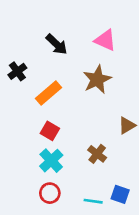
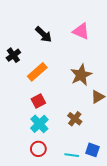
brown star: (97, 79) -> (81, 75), moved
red square: (50, 131) -> (38, 101), turned 32

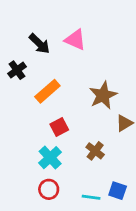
pink triangle: (81, 31) -> (75, 40), moved
black arrow: (44, 34) -> (39, 44), moved
red square: (38, 101) -> (59, 127), moved

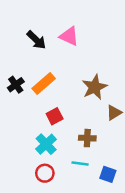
black cross: (17, 70) -> (16, 85), moved
brown cross: (95, 151) -> (87, 138), turned -35
cyan line: (91, 197) -> (80, 164), moved

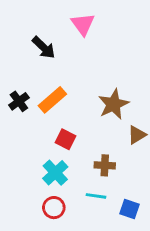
pink triangle: (69, 36) -> (83, 24), moved, turned 30
red square: (55, 116) -> (65, 139), turned -35

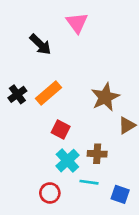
cyan cross: (55, 173) -> (67, 161), moved

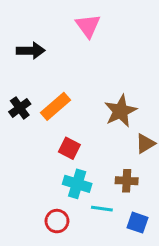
black arrow: (40, 44) -> (31, 51), moved, turned -45
brown cross: (97, 154) -> (127, 181), moved
cyan cross: (67, 161) -> (77, 184), turned -30

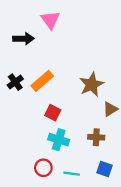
pink triangle: (88, 26) -> (50, 20), moved
cyan line: (102, 209) -> (72, 174), moved

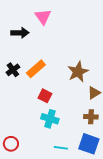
brown cross: (96, 137) -> (91, 117), moved
red circle: (43, 168) -> (11, 144), moved
blue square: (104, 169) -> (89, 144), size x1.5

